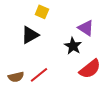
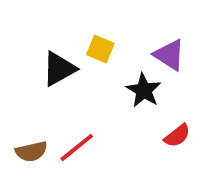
yellow square: (42, 12) -> (100, 49), moved
red semicircle: (90, 69) -> (177, 136), size x0.6

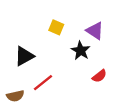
black triangle: (59, 69) -> (24, 56), moved
brown semicircle: (31, 151) -> (15, 96), moved

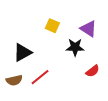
black star: (81, 51) -> (75, 47), turned -30
brown semicircle: (15, 96) -> (14, 80), moved

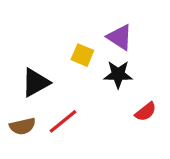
yellow square: (52, 26) -> (82, 55), moved
purple triangle: (88, 29) -> (120, 37), moved

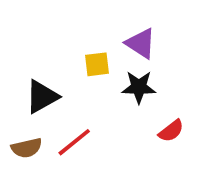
yellow square: (82, 55) -> (97, 64), turned -30

